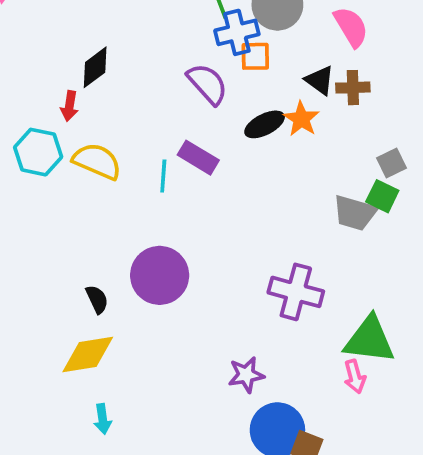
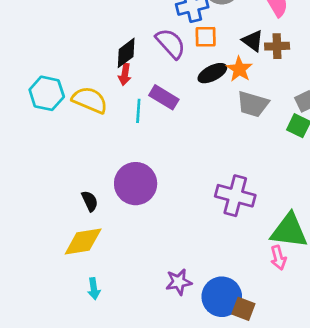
orange square: (255, 56) -> (206, 37), moved
black diamond: (95, 67) -> (126, 53), moved
red arrow: (69, 106) -> (125, 74), moved
gray trapezoid: (355, 213) -> (253, 104), moved
purple star: (246, 375) -> (179, 282), moved

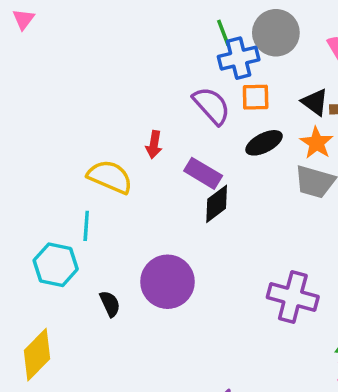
black diamond: (126, 53) -> (217, 204), moved
orange star: (239, 69) -> (317, 143), moved
cyan hexagon: (47, 93) -> (56, 265), moved
cyan line: (138, 111) -> (86, 226), moved
yellow diamond: (83, 242) -> (37, 355), moved, turned -36

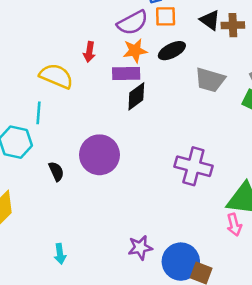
purple semicircle: (212, 106) -> (133, 23), turned 104
orange star: (317, 143) -> (135, 51), moved, turned 30
purple rectangle: (203, 173) -> (126, 73), turned -32

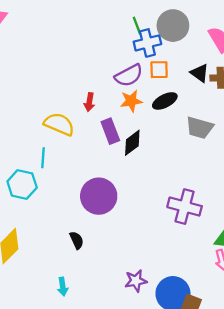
purple rectangle: (126, 73) -> (110, 131), moved, turned 70
black semicircle: (56, 171) -> (77, 240), moved

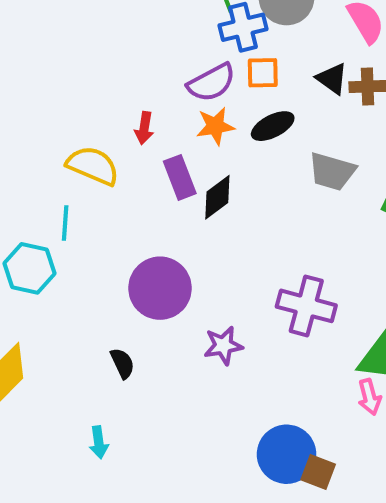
purple star: (136, 281) -> (223, 345), moved

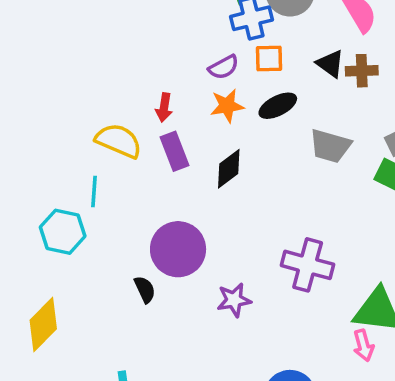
purple semicircle: (211, 83) -> (224, 67), size x0.7
purple rectangle: (180, 177) -> (175, 151), moved
black semicircle: (122, 363) -> (145, 289), moved

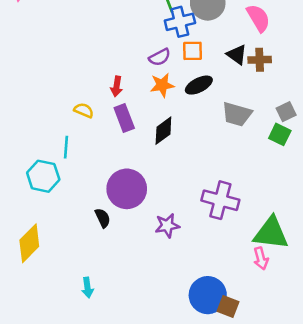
yellow semicircle: (119, 141) -> (84, 110), size x0.6

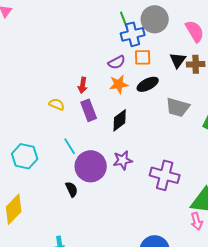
black triangle: (237, 55) -> (178, 60), turned 30
cyan line: (66, 147) -> (70, 146), moved, turned -36
purple star: (167, 226) -> (123, 160), moved

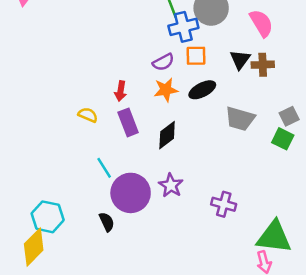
cyan hexagon: (25, 156) -> (48, 217), moved
purple star: (123, 160) -> (171, 185), turned -30
purple cross: (165, 175) -> (224, 204), size x0.7

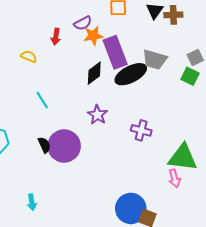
purple semicircle: (163, 62) -> (83, 23), moved
black ellipse: (202, 90) -> (131, 74), moved, size x1.4
purple rectangle: (128, 122) -> (115, 52), moved, size x1.4
purple circle: (131, 193) -> (64, 146), moved

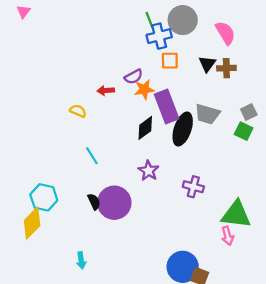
red arrow: (56, 37) -> (106, 91), turned 77
black ellipse: (131, 74) -> (183, 129), turned -44

